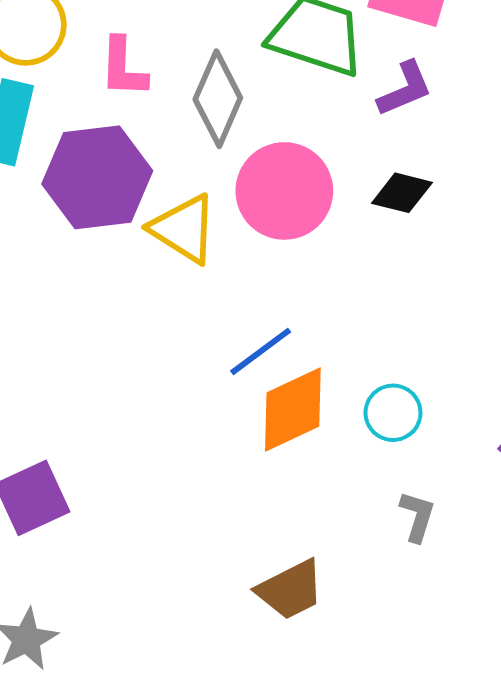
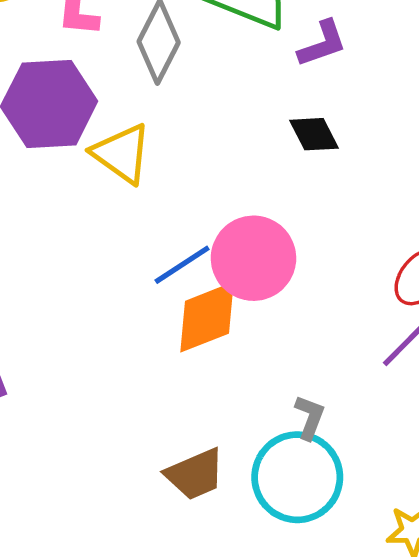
pink circle: (284, 191) -> (253, 258), moved
black diamond: (402, 193) -> (314, 134), turned 45
cyan circle: (393, 413) -> (297, 477), moved, size x1.8

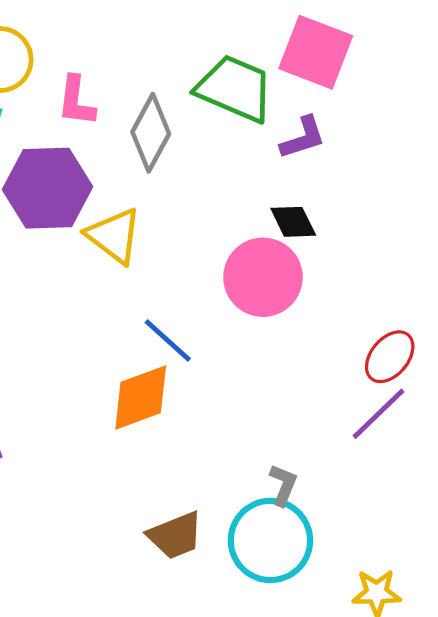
pink circle: (253, 258) -> (263, 277), moved
blue line: (182, 265) -> (168, 341), turned 74
orange diamond: (207, 317) -> (141, 398), moved

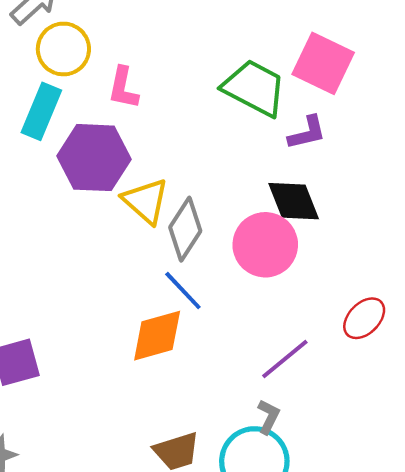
gray diamond: (151, 133) -> (185, 229), moved
black diamond: (293, 222) -> (294, 201), size x1.4
purple line: (378, 414) -> (285, 359), moved

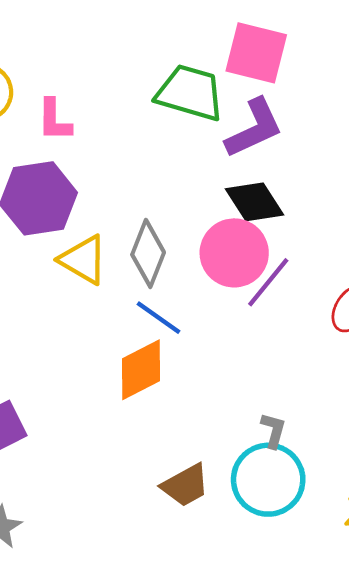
purple L-shape: (307, 133) -> (254, 128), size x1.5
yellow triangle: (146, 201) -> (83, 260), moved
purple line: (285, 359) -> (268, 282), moved

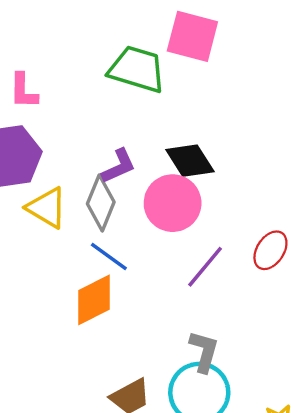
purple L-shape: (254, 128) -> (119, 166), moved, size x0.7
purple line: (268, 282) -> (205, 267), moved
gray L-shape: (273, 430) -> (204, 351), size x1.4

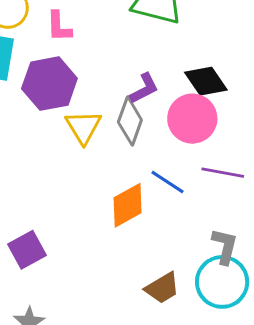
yellow triangle: (47, 208) -> (83, 127), turned 30
blue line: (109, 257) -> (168, 182), moved
purple line: (205, 267) -> (223, 173), turned 63

